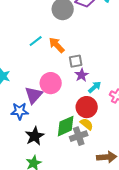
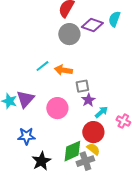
orange arrow: (57, 45) -> (63, 70), turned -36
purple triangle: (34, 95) -> (25, 99), moved

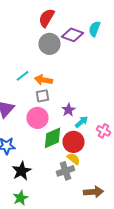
gray square: (82, 86) -> (42, 96), moved
green diamond: (72, 151) -> (52, 138), moved

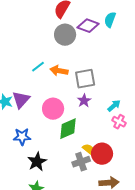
gray square: (42, 96) -> (85, 79), moved, size x1.5
cyan arrow: (82, 122) -> (114, 106), moved
red circle: (74, 142) -> (102, 154), moved

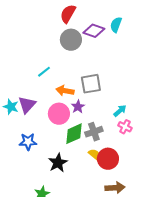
orange arrow: (59, 71) -> (65, 91), moved
purple star: (84, 101) -> (78, 107), moved
black star: (37, 162) -> (58, 163), moved
gray cross: (81, 162) -> (94, 132), moved

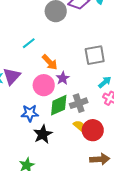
gray square: (91, 84) -> (95, 55), moved
orange arrow: (65, 91) -> (50, 62), turned -144
blue star: (28, 142) -> (30, 113), moved

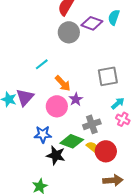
green diamond: (59, 105) -> (72, 141), moved, turned 45
black star: (43, 134) -> (56, 155), turned -30

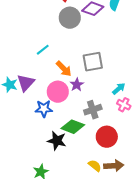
gray square: (108, 76) -> (93, 62), moved
blue star: (43, 134) -> (44, 109), moved
yellow semicircle: (93, 147) -> (95, 166), moved

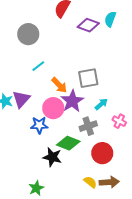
gray circle: (70, 18) -> (28, 34), moved
purple star: (77, 85) -> (72, 101), size x1.6
cyan arrow: (119, 89) -> (101, 104), moved

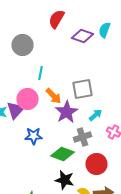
cyan line: (38, 66) -> (40, 73), moved, turned -40
pink circle: (53, 108) -> (28, 99), moved
black star: (52, 157) -> (64, 180), moved

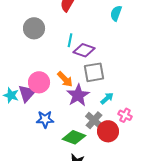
purple diamond: (82, 36) -> (84, 50), moved
cyan line: (40, 73) -> (70, 40), moved
gray cross: (82, 137) -> (94, 120), turned -30
red circle: (96, 164) -> (108, 131), moved

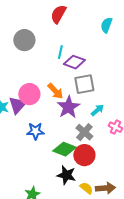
red circle: (108, 131) -> (84, 155), moved

